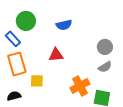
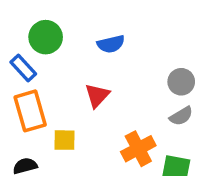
red triangle: (56, 55) -> (97, 95), turned -42

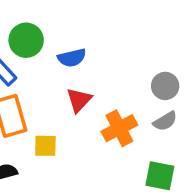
blue semicircle: (111, 44) -> (72, 58), moved
orange cross: (138, 149) -> (119, 128), moved

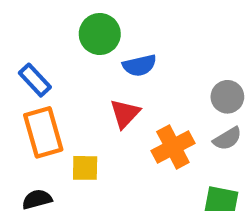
green circle: (26, 40) -> (100, 34), moved
blue semicircle: (72, 58) -> (140, 65), moved

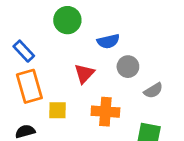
blue semicircle: (140, 65) -> (108, 41), moved
gray circle: (227, 97) -> (128, 67), moved
orange cross: (173, 147) -> (105, 112), moved, turned 32

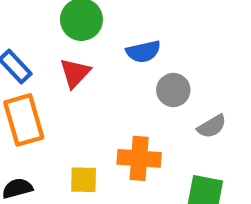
red triangle: (84, 74) -> (75, 73), moved
yellow square: (58, 110) -> (84, 180), moved

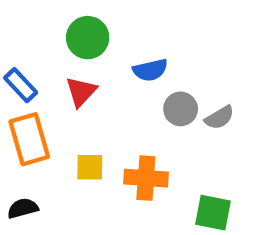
gray semicircle: (212, 126) -> (219, 118), moved
yellow square: (84, 180) -> (90, 167), moved

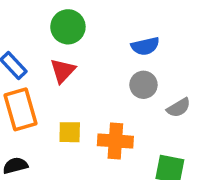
blue semicircle: (150, 70) -> (145, 46), moved
gray semicircle: (219, 118) -> (179, 108), moved

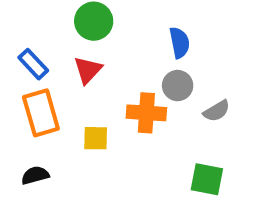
blue semicircle: (145, 46) -> (180, 43), turned -88
orange cross: (115, 141) -> (146, 113), moved

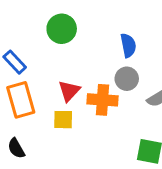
red triangle: (88, 70) -> (69, 91), moved
black semicircle: (35, 175) -> (16, 148), turned -105

